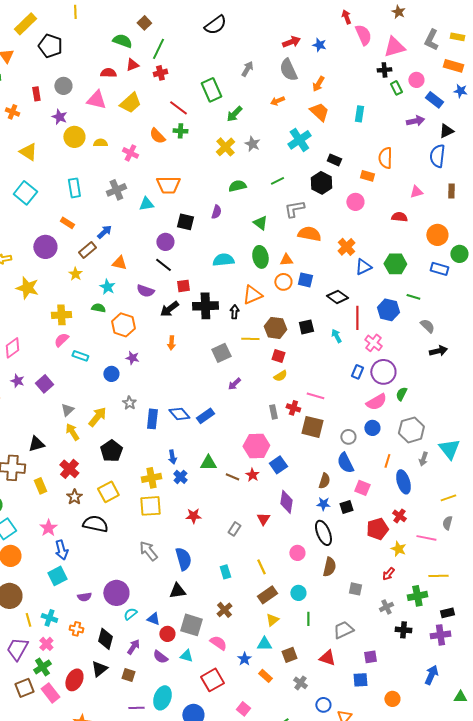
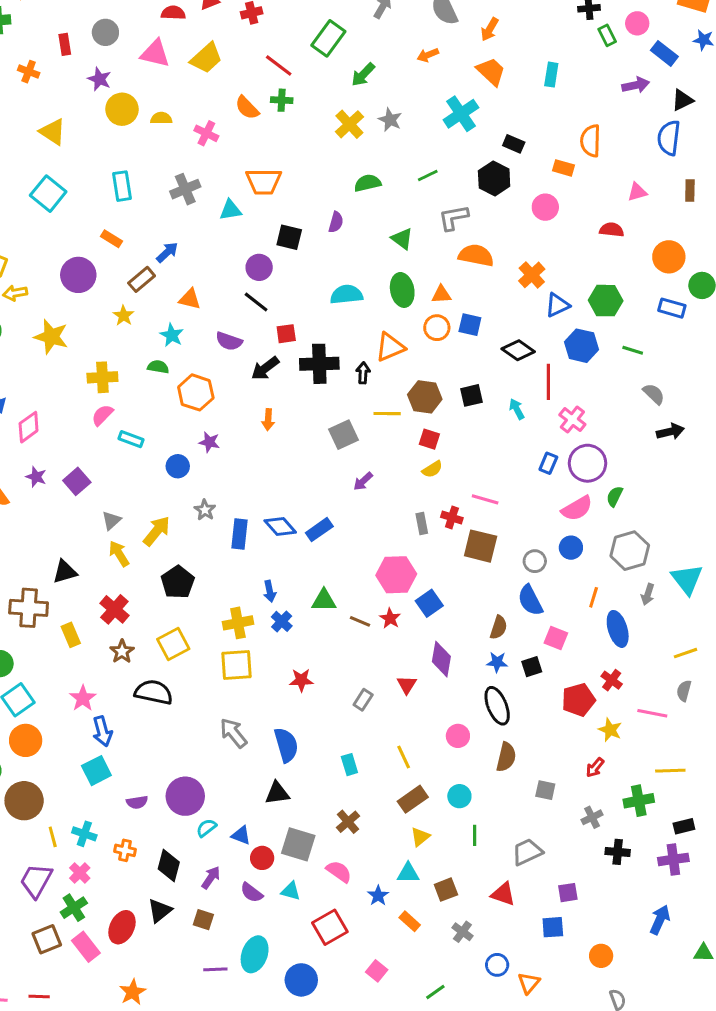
green rectangle: (211, 90) -> (328, 38), turned 60
blue hexagon: (388, 310) -> (581, 346), moved

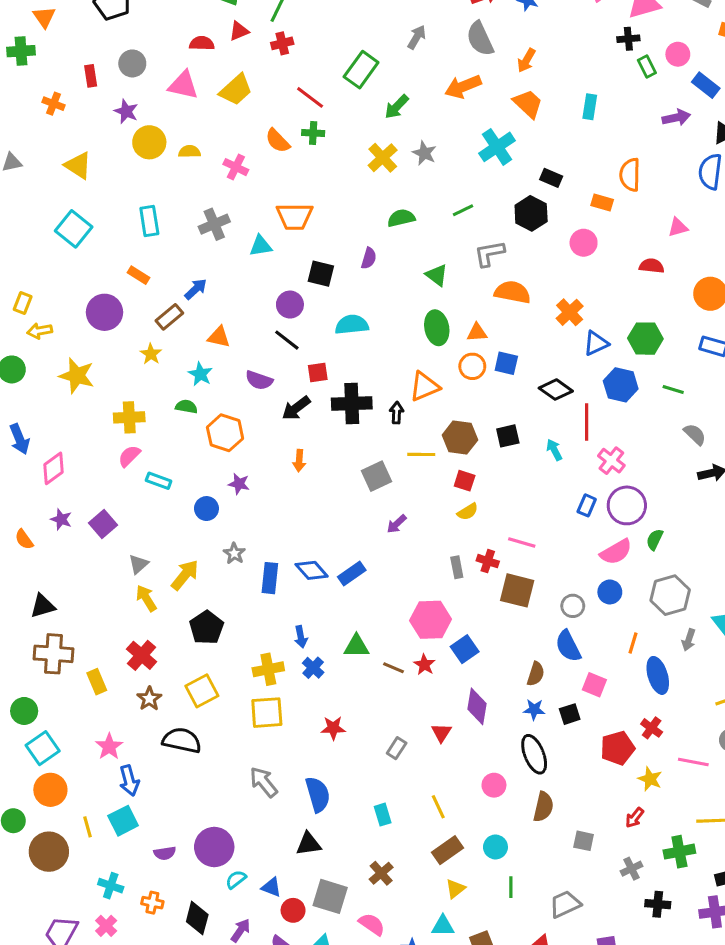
orange arrow: (428, 55) -> (463, 87), size x1.6
cyan semicircle: (346, 294) -> (352, 325), moved
black triangle: (65, 572) -> (43, 606), moved
yellow line: (53, 837) -> (87, 827), moved

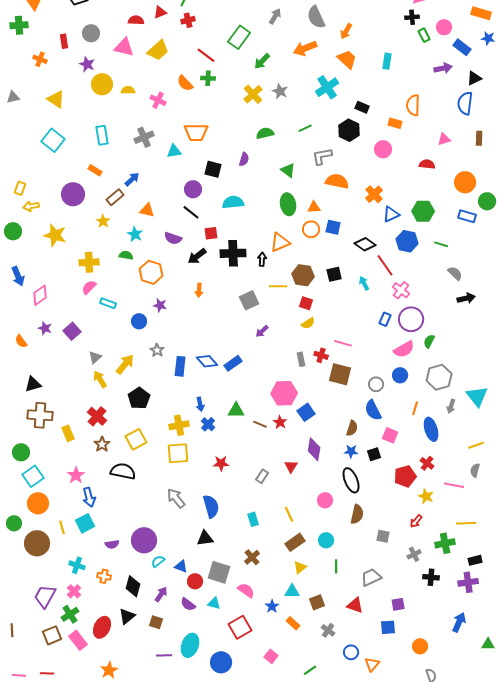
red line: (587, 422) -> (385, 265), turned -35

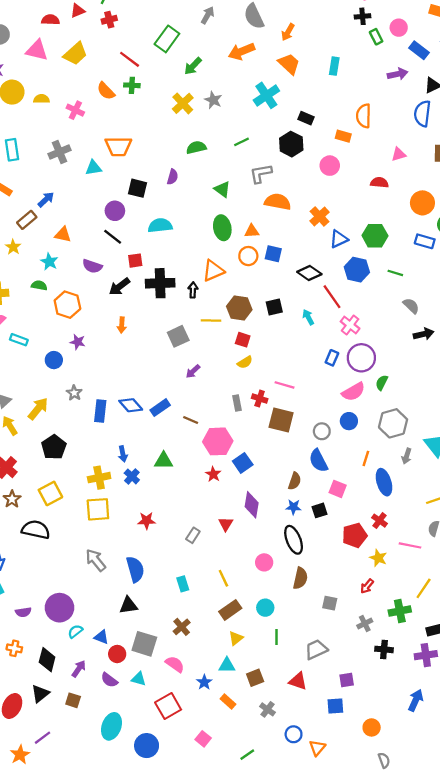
brown line: (260, 424) -> (191, 420), moved
yellow line: (466, 523) -> (424, 588), turned -54
purple line: (164, 655) -> (43, 738), moved, turned -35

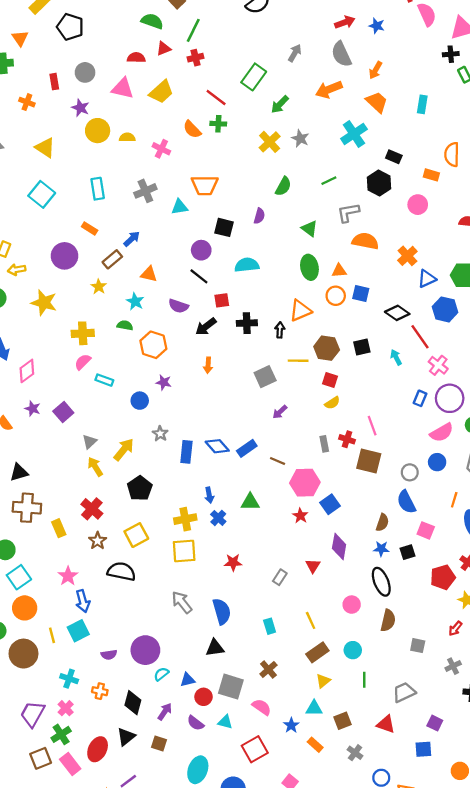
green semicircle: (196, 147) -> (283, 186), turned 132
black cross: (160, 283) -> (247, 323), size x0.7
pink line: (284, 385) -> (372, 426), turned 54
blue triangle: (101, 637) -> (188, 680), turned -35
purple square: (347, 680) -> (435, 723), turned 35

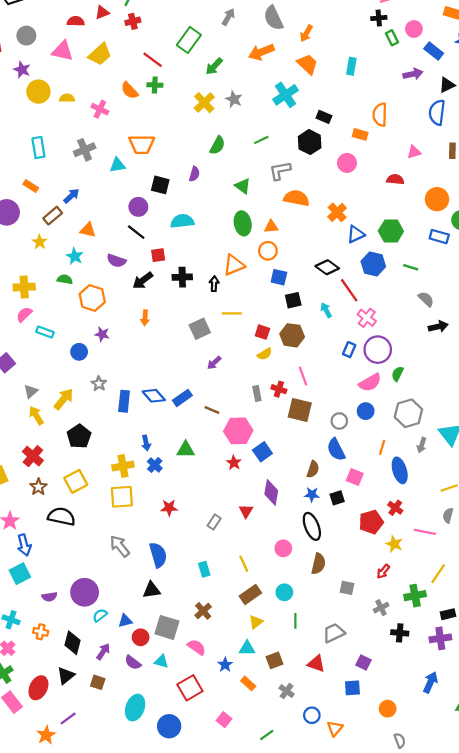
blue square: (361, 293) -> (279, 277), moved
brown hexagon: (327, 348) -> (292, 335), moved

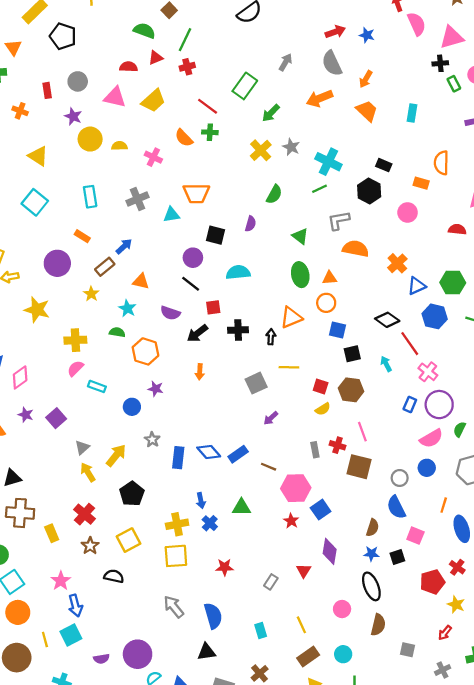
cyan cross: (285, 95) -> (328, 162), moved, turned -30
black semicircle: (61, 517) -> (114, 576), size x0.7

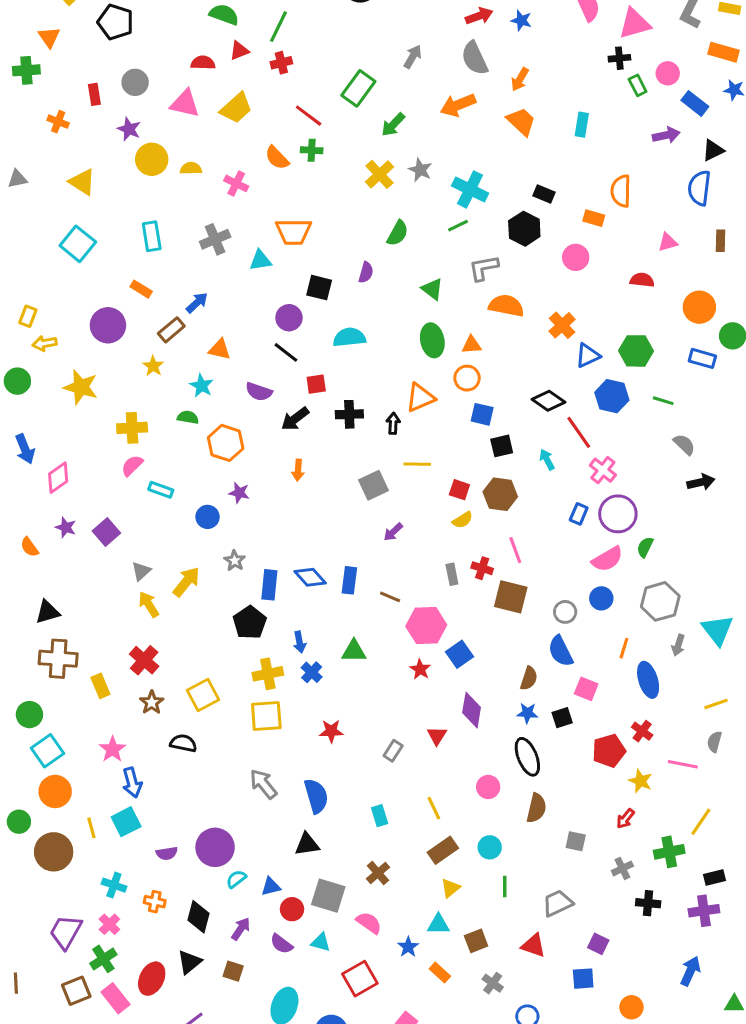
blue rectangle: (238, 454) -> (349, 580), turned -48
black pentagon: (132, 494) -> (250, 623), moved

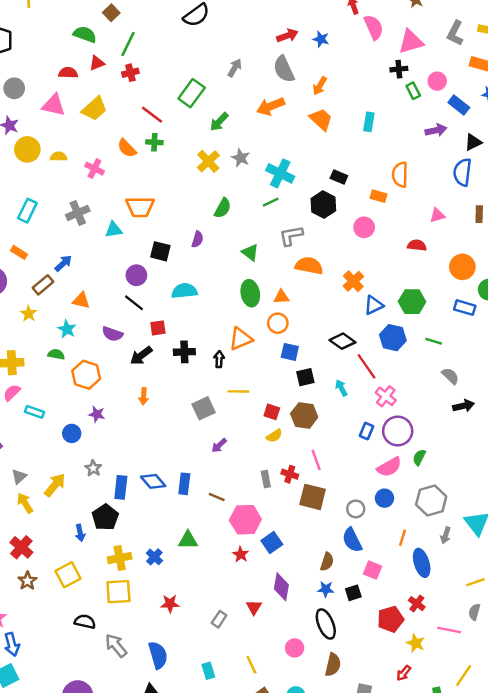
cyan rectangle: (152, 236) -> (27, 211), turned 35
blue arrow: (300, 642) -> (80, 533), moved
black semicircle: (183, 743) -> (85, 622), moved

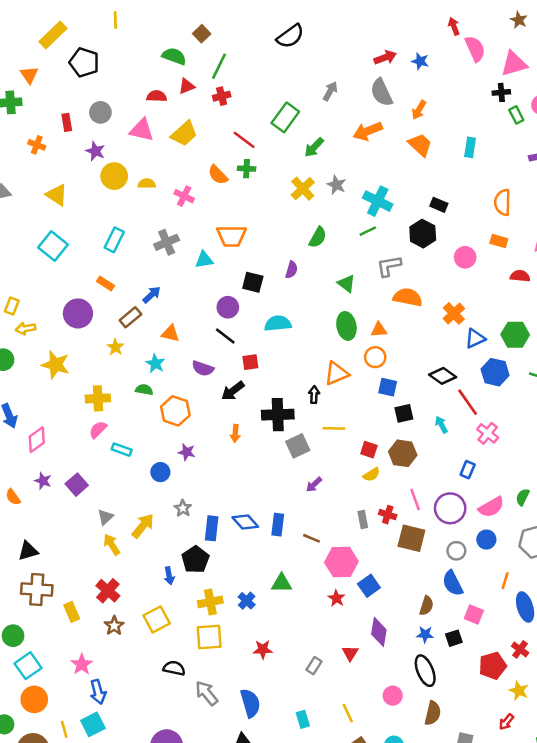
orange rectangle: (378, 196) -> (499, 241), moved
black cross: (184, 352) -> (278, 415), moved, size x1.4
purple circle: (398, 431) -> (450, 508), moved

